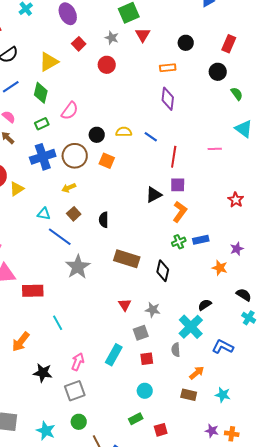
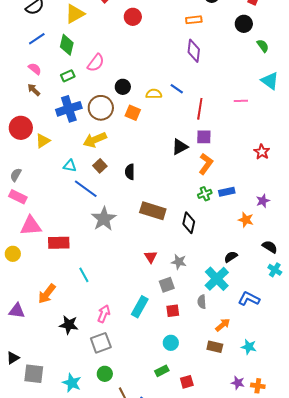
yellow semicircle: (124, 132) -> (154, 94), moved
yellow arrow: (69, 188) -> (95, 140), size x1.6

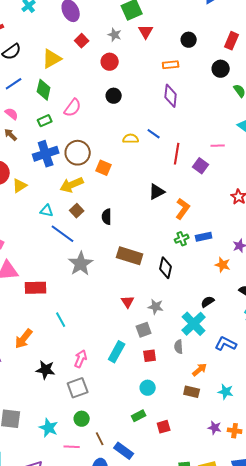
black circle: (123, 87) -> (114, 96), moved
orange square: (133, 113) -> (104, 168), moved
purple square: (204, 137) -> (201, 166), moved, turned 35

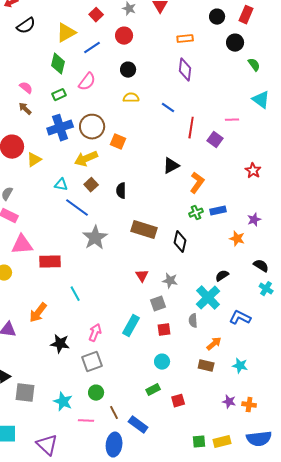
black circle: (189, 40) -> (217, 17), moved
blue line: (14, 84) -> (92, 48), moved
yellow semicircle: (131, 139) -> (131, 98), moved

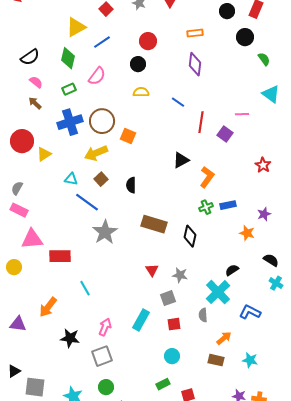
black semicircle: (26, 26) -> (30, 57), moved
red circle: (124, 36) -> (148, 41), moved

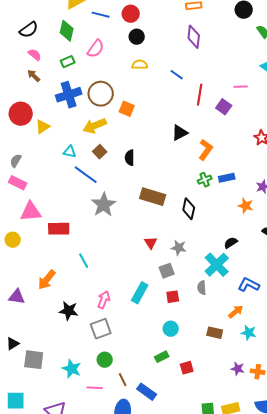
red circle: (148, 41) -> (131, 14), moved
blue line: (102, 42) -> (101, 15), turned 48
orange arrow: (224, 338) -> (236, 312), moved

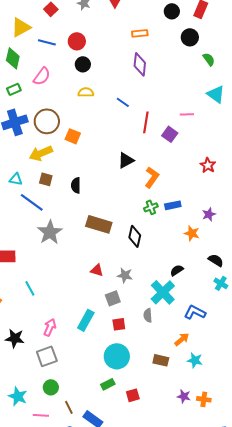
brown square: (100, 152) -> (46, 179), turned -32
red triangle: (151, 243) -> (97, 270), turned -40
cyan circle: (171, 329) -> (117, 356), size x1.6

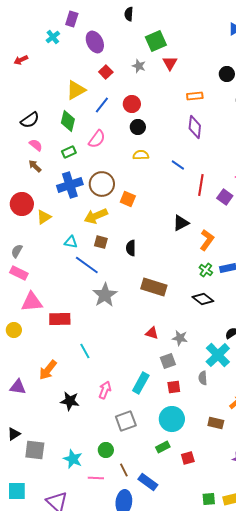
blue line: (47, 42) -> (102, 105), turned -66
green cross: (151, 207) -> (206, 270), turned -32
black diamond: (135, 236) -> (203, 299), moved, turned -65
gray square: (47, 356) -> (126, 421), moved

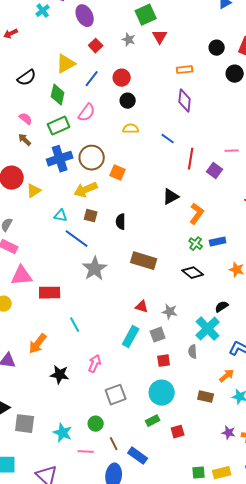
black semicircle: (30, 120) -> (27, 78), moved
green rectangle: (69, 152) -> (59, 126), size x1.5
cyan rectangle: (141, 383) -> (131, 337), moved

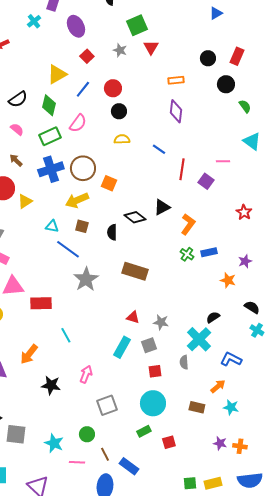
black semicircle: (27, 78) -> (18, 99), moved
brown arrow: (25, 140) -> (16, 160), moved
black diamond: (193, 273) -> (135, 217), moved

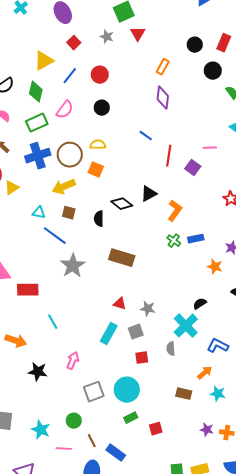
orange rectangle: (176, 80) -> (163, 67), turned -56
black circle: (119, 111) -> (102, 108), moved
yellow semicircle: (122, 139) -> (98, 145), moved
orange arrow: (29, 354) -> (16, 341), turned -110
cyan circle: (153, 403) -> (127, 390), moved

